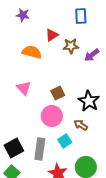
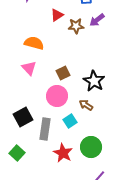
orange semicircle: (32, 52) -> (34, 43), moved
purple arrow: (92, 55) -> (97, 20), moved
black square: (14, 148) -> (23, 117), moved

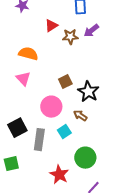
brown square: (63, 73) -> (65, 82), moved
green square: (17, 153) -> (11, 164), turned 35
red star: (63, 153) -> (59, 175), moved

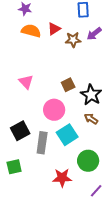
orange semicircle: (28, 54) -> (31, 31), moved
brown arrow: (80, 116) -> (91, 119), moved
cyan square: (64, 132) -> (67, 135), size x1.5
red star: (59, 175) -> (62, 178), turned -30

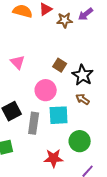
brown square: (68, 85) -> (60, 65), turned -32
cyan square: (67, 135) -> (59, 115), turned 30

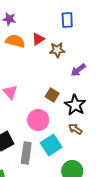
purple arrow: (86, 14) -> (78, 70), moved
cyan square: (59, 115) -> (51, 145), turned -30

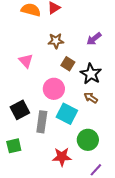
brown star: (57, 50) -> (56, 41), moved
cyan square: (51, 145) -> (67, 114), turned -30

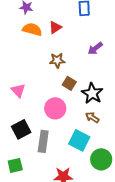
purple arrow: (94, 39) -> (95, 48), moved
pink triangle: (26, 61) -> (18, 90), moved
cyan square: (67, 114) -> (79, 140), moved
green circle: (88, 140) -> (101, 159), moved

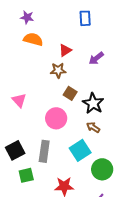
red triangle: (55, 27) -> (65, 50), moved
black square: (21, 129) -> (15, 150), moved
cyan square: (79, 140) -> (80, 150), turned 30
green square: (15, 165) -> (26, 175), moved

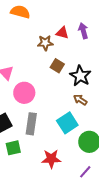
red triangle: (65, 50) -> (62, 33), moved, turned 48
purple arrow: (96, 58) -> (83, 31), turned 112
pink circle: (56, 118) -> (24, 93), moved

